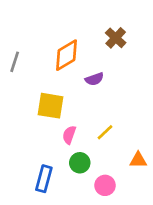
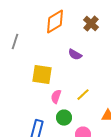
orange diamond: (66, 55) -> (55, 22), moved
purple semicircle: (94, 79) -> (75, 55), turned 48

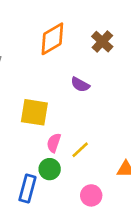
yellow line: (83, 95) -> (80, 150), moved
green circle: (64, 118) -> (50, 169), moved

